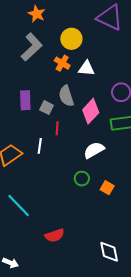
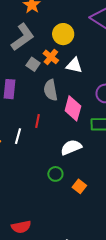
gray square: (47, 108) -> (33, 64), moved
pink diamond: (91, 111) -> (73, 108), turned -35

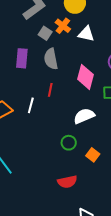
gray semicircle: (51, 90) -> (51, 59), moved
red semicircle: (21, 227) -> (67, 182), moved

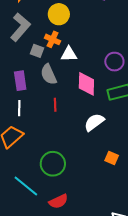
white triangle: (86, 34) -> (69, 54), moved
white line: (31, 105) -> (19, 108), moved
green circle: (69, 143) -> (53, 164), moved, size x1.6
red semicircle: (67, 182) -> (58, 201), moved

